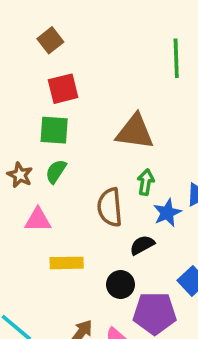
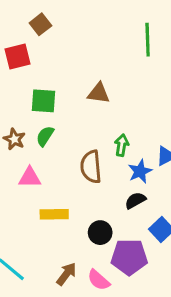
red square: (63, 89) -> (17, 56), moved
brown triangle: (135, 132) -> (99, 93), moved, size x0.7
black semicircle: (142, 245) -> (135, 200), moved

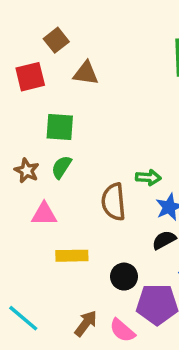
brown triangle: (99, 93) -> (86, 73), moved
green arrow: (122, 145) -> (148, 177), turned 85

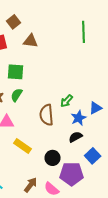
green arrow: (148, 177) -> (67, 101), turned 128
yellow rectangle: (72, 256) -> (23, 146), turned 36

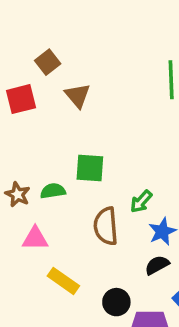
brown triangle: (31, 41) -> (78, 96), turned 42
green square: (16, 72) -> (90, 168), moved
green semicircle: (17, 95) -> (53, 191), turned 48

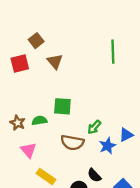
brown semicircle: (106, 226) -> (72, 142), turned -75
pink triangle: (35, 239) -> (28, 150), turned 49
black semicircle: (157, 265) -> (94, 175), moved, turned -104

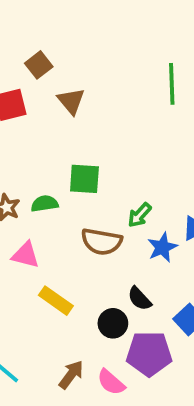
pink triangle: (28, 150) -> (26, 255), turned -35

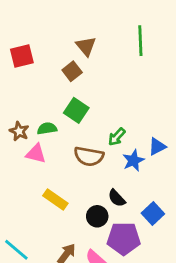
brown square: (39, 65) -> (72, 71), moved
brown triangle: (71, 101) -> (86, 46), moved
green square: (84, 179) -> (76, 110), turned 30
pink triangle: (26, 255) -> (36, 154), moved

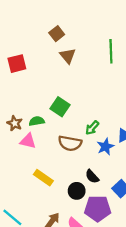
brown square: (72, 71) -> (57, 34), moved

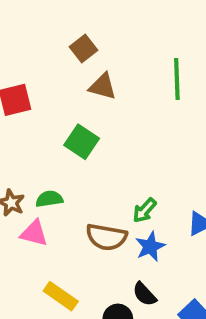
brown triangle: (68, 56) -> (103, 87), turned -35
green square: (60, 107) -> (82, 142), moved
blue star: (105, 147) -> (150, 247), moved

